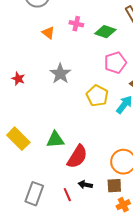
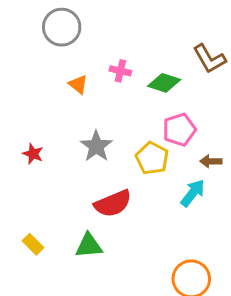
yellow pentagon: (97, 96) -> (152, 158), moved
yellow rectangle: (18, 139) -> (33, 244), size x0.6
red semicircle: (77, 157) -> (113, 203), moved, turned 35

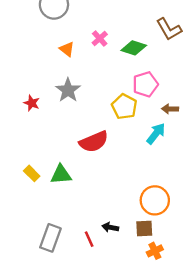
pink cross: (120, 71) -> (100, 39), turned 35
gray star: (96, 146) -> (68, 90), moved
green triangle: (89, 246) -> (61, 175), moved

